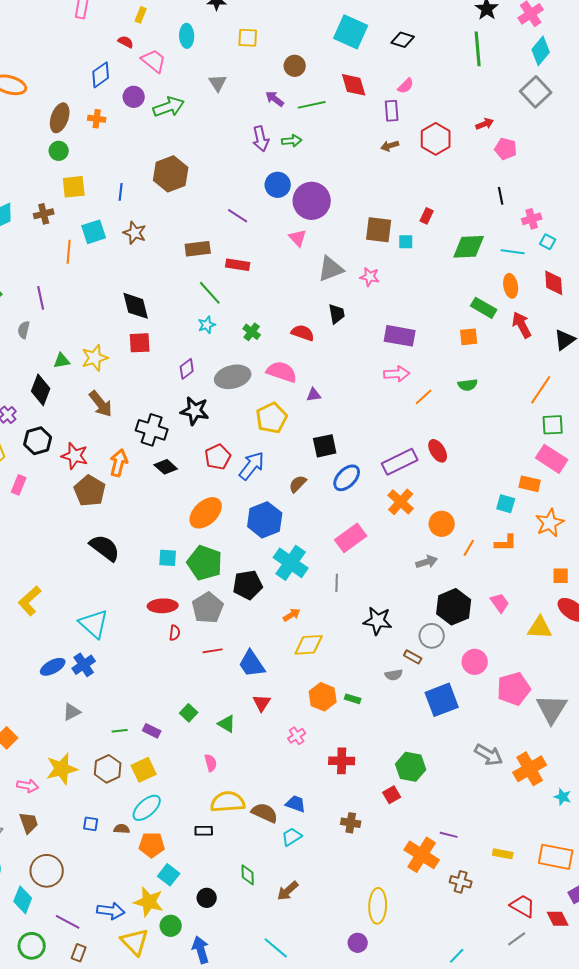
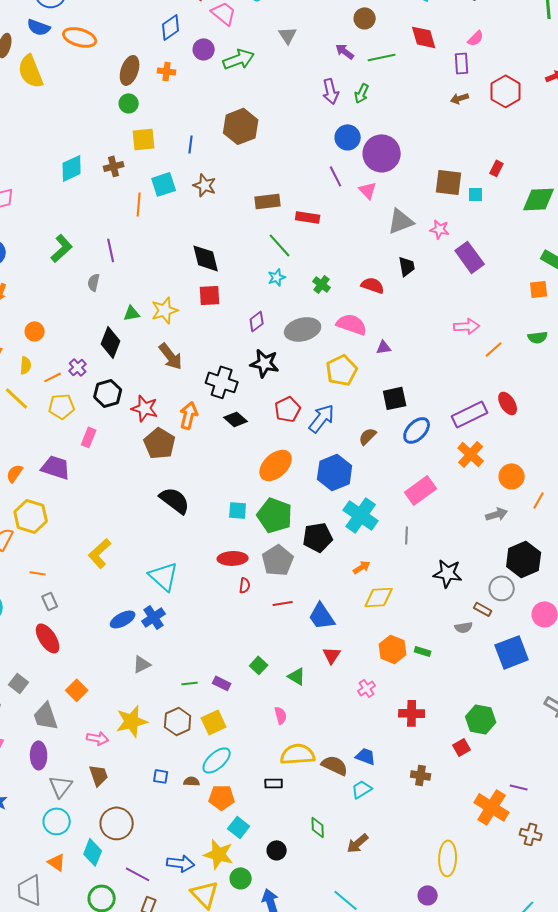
green arrow: (292, 141) -> (362, 93), turned 120
purple line: (238, 216) -> (336, 176), moved, turned 30
purple rectangle: (400, 336) -> (470, 257), moved, turned 44

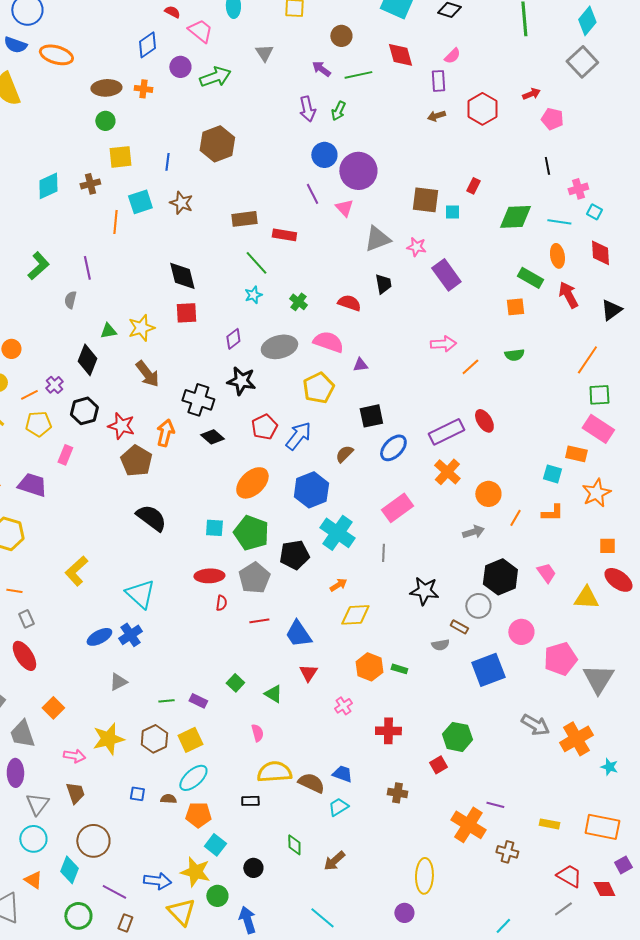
brown ellipse: (130, 70) -> (106, 88), turned 68

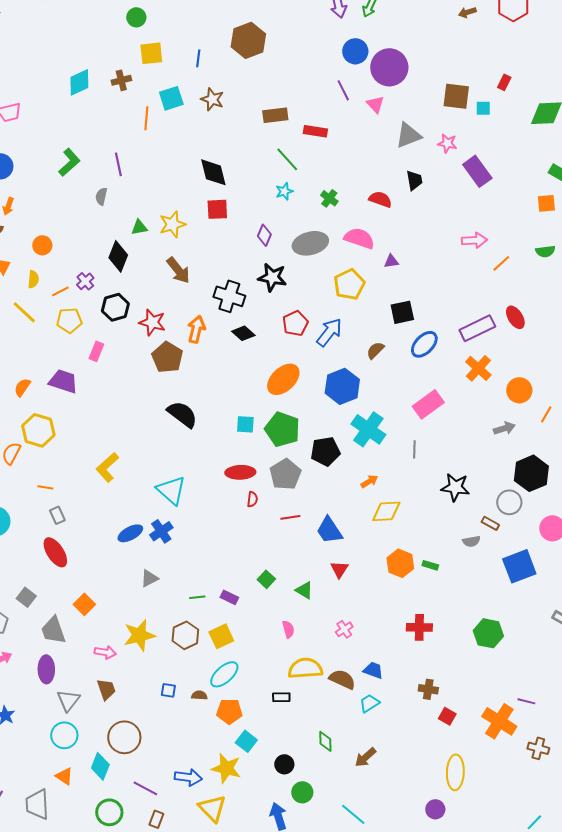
purple diamond: (233, 339) -> (264, 235), turned -30
pink cross: (343, 706) -> (344, 629), moved
red square: (438, 765) -> (447, 716), moved, turned -30
green circle: (217, 896) -> (302, 792), moved

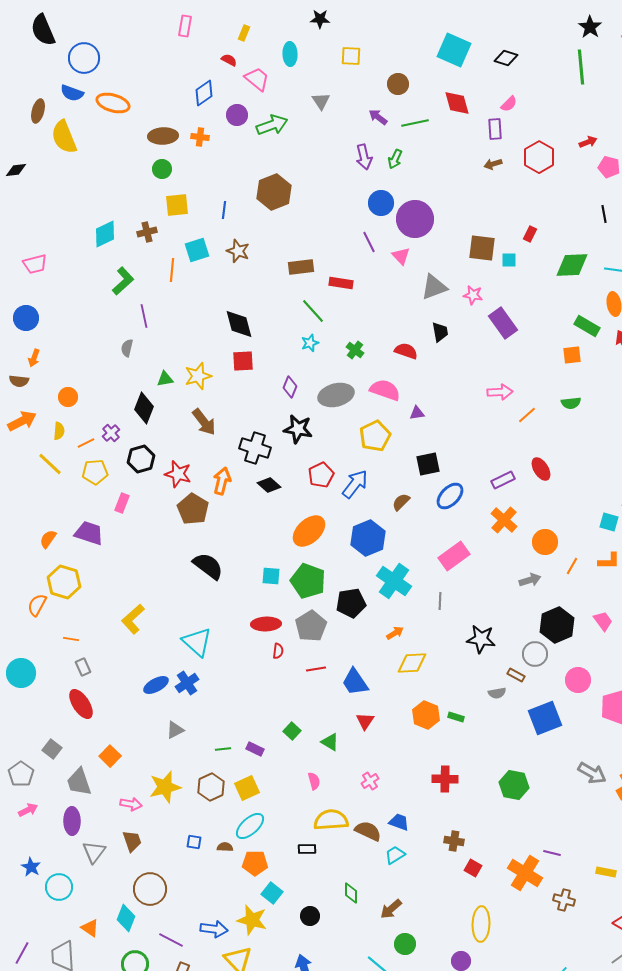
green L-shape: (69, 162) -> (123, 281), moved
purple rectangle: (477, 328) -> (503, 480), size x0.7
cyan circle: (64, 735) -> (59, 887), moved
green circle: (302, 792) -> (405, 944), moved

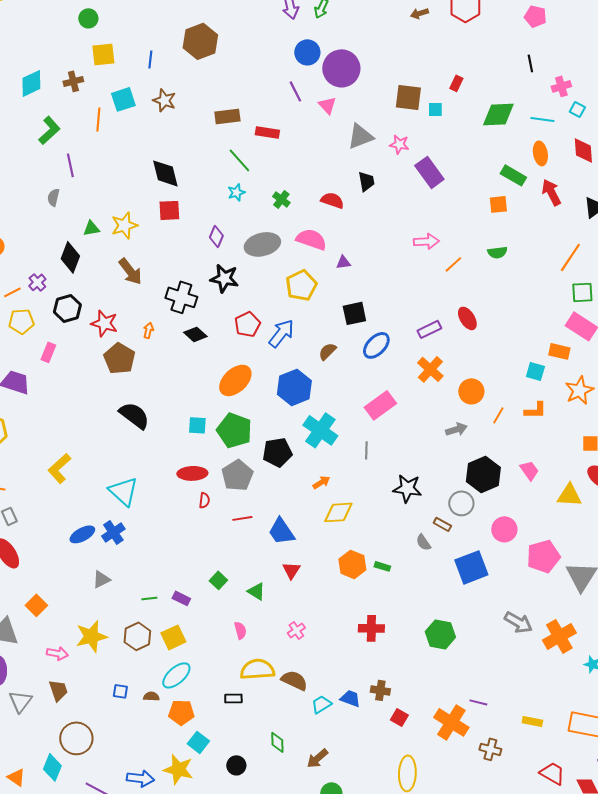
orange arrow: (222, 481) -> (148, 330), size x0.6
gray semicircle: (497, 693) -> (423, 542), turned 66
blue trapezoid: (399, 822) -> (350, 698), moved

